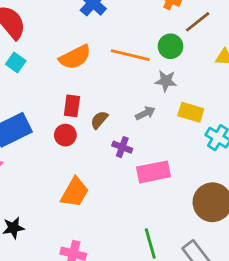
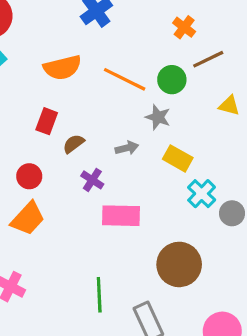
red circle: (65, 135) -> (29, 176), moved

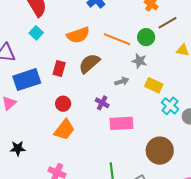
red rectangle: (47, 121) -> (59, 69), moved
brown semicircle: (74, 144) -> (89, 63), moved, size x1.6

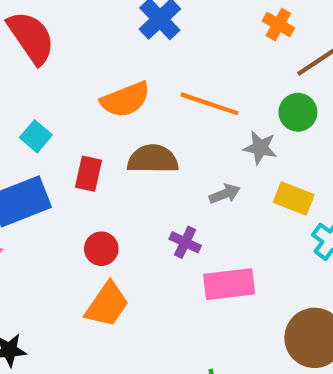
cyan square: (36, 33) -> (36, 136), moved
green circle: (146, 37) -> (298, 112), moved
brown semicircle: (89, 63) -> (153, 159), turned 45

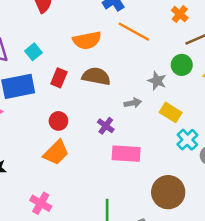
orange line: (209, 104) -> (134, 32), moved

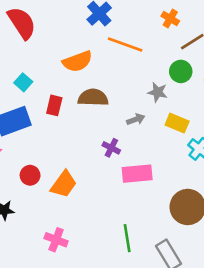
red circle: (58, 121) -> (30, 175), moved

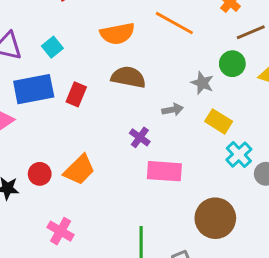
red rectangle: (54, 105) -> (76, 94), moved
red circle: (30, 175) -> (40, 174), moved

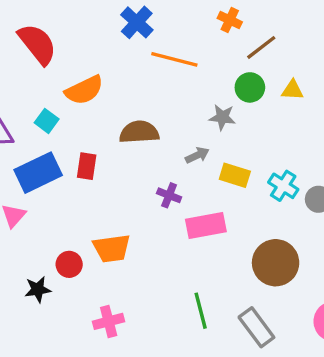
orange semicircle: (117, 34) -> (84, 90), moved
yellow rectangle: (219, 121) -> (235, 175), moved
orange trapezoid: (79, 170) -> (112, 248), turned 52
pink cross: (61, 231) -> (109, 321), turned -30

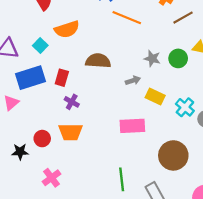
green circle: (250, 87) -> (178, 58), moved
purple cross: (169, 195) -> (72, 102), moved
pink cross: (109, 321) -> (51, 178), moved, turned -30

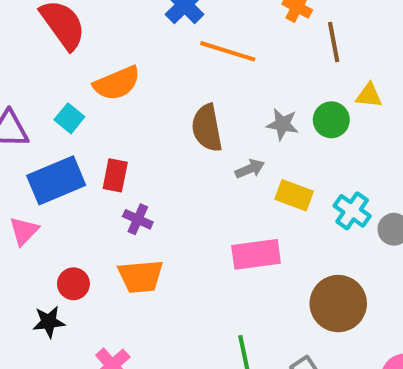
brown line: (183, 18) -> (334, 42), turned -66
brown semicircle: (98, 61) -> (207, 128), moved, turned -100
red circle: (42, 139) -> (73, 284), moved

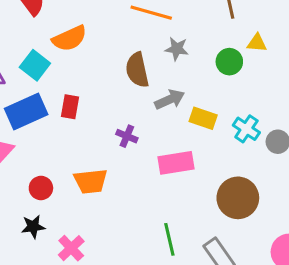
cyan square: (69, 118) -> (35, 65), size x1.4
gray star: (282, 124) -> (177, 49), moved
gray arrow: (250, 169) -> (170, 99), size x1.4
purple cross: (138, 219) -> (127, 136), moved
black star: (49, 322) -> (33, 227), moved

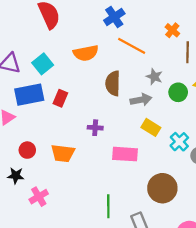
orange semicircle: (69, 38) -> (86, 53), moved
gray star: (177, 49) -> (154, 77), moved
gray arrow: (170, 99) -> (141, 100), moved
purple cross: (127, 136) -> (95, 128), turned -32

